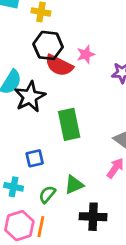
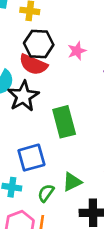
red semicircle: (59, 65) -> (33, 65), moved
blue square: (35, 158) -> (31, 158), size x1.5

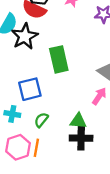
green triangle: (72, 182) -> (78, 121), moved, turned 30

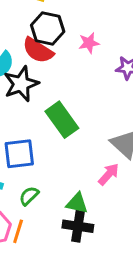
green rectangle: (59, 59) -> (62, 120), turned -30

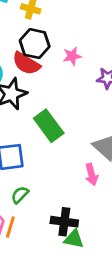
pink arrow: (109, 174) -> (91, 174), turned 125
green triangle: (77, 203) -> (74, 239), moved

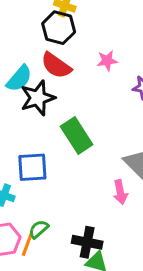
black hexagon: (35, 44) -> (59, 28), moved
green semicircle: (20, 195) -> (39, 229), moved

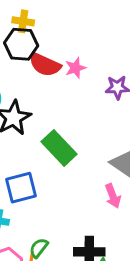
red semicircle: (56, 65) -> (45, 65), moved

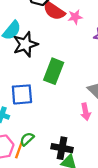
green rectangle: (59, 148) -> (54, 71), turned 55

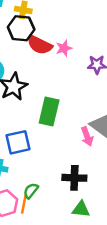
pink arrow: (86, 112) -> (87, 136), moved
black cross: (62, 148) -> (74, 178), moved

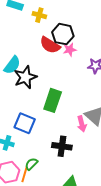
black hexagon: (21, 28) -> (63, 34), moved
blue square: (18, 142) -> (25, 123), turned 30
black cross: (74, 178) -> (62, 146), moved

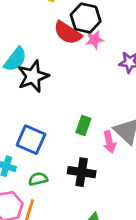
green rectangle: (53, 100) -> (83, 125), moved, size x0.6
green semicircle: (31, 164) -> (38, 179), moved, turned 32

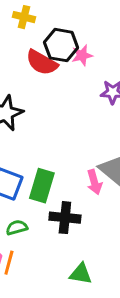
pink star: (95, 40) -> (82, 55), moved
green rectangle: (83, 125) -> (42, 186), moved, size x1.5

